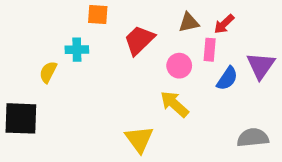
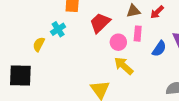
cyan cross: (77, 50) -> (58, 29), turned -32
pink rectangle: (210, 50) -> (138, 34), moved
pink circle: (179, 66) -> (118, 42), moved

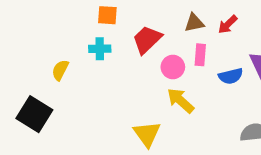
cyan cross: (58, 29) -> (100, 49), moved, turned 32
blue semicircle: (159, 49) -> (231, 76), turned 42
black square: (20, 76) -> (34, 114), turned 30

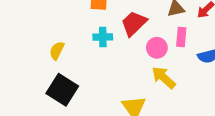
cyan cross: (100, 49) -> (103, 37), moved
black square: (34, 114) -> (62, 90), moved

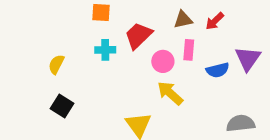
black square: (62, 90) -> (62, 106), size x0.7

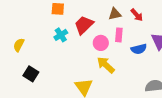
red arrow: (215, 21) -> (137, 15), turned -88
cyan cross: (105, 50) -> (61, 35), turned -32
yellow semicircle: (56, 64) -> (19, 45), moved

